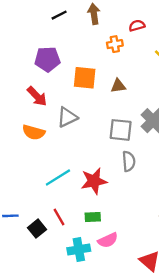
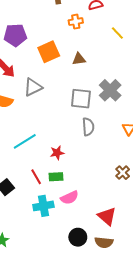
orange square: (85, 78) -> (49, 52), turned -30
red star: (94, 181) -> (57, 153), moved, size x0.6
red line: (59, 217) -> (36, 177), moved

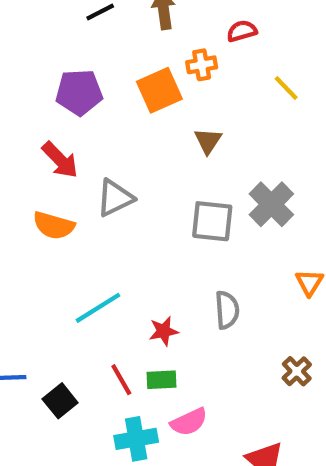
orange square: (49, 52) -> (159, 90), moved
brown triangle: (79, 59) -> (208, 141), turned -48
gray semicircle: (88, 127) -> (227, 310), moved

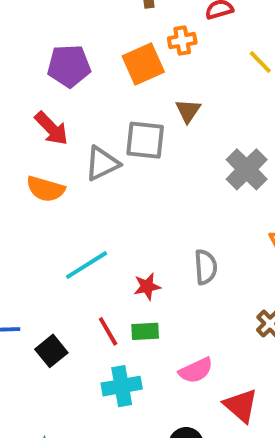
gray square: (212, 221) -> (145, 140), moved
pink semicircle: (189, 422) -> (196, 370), moved

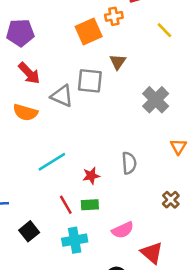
purple pentagon: (69, 66) -> (20, 33), moved
gray triangle: (102, 164) -> (62, 96), turned 50
black square: (51, 351) -> (29, 231), moved

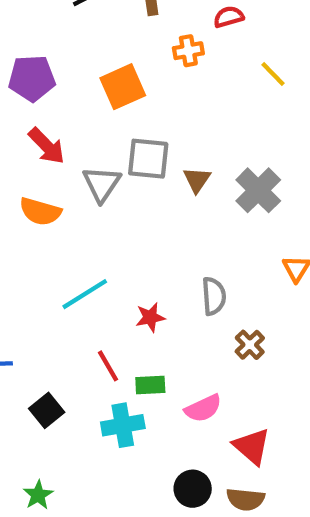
orange square: (89, 32) -> (123, 87), moved
brown triangle: (118, 62) -> (197, 180), moved
gray triangle: (62, 96) -> (102, 184), turned 40
brown cross: (171, 200) -> (250, 345), moved
green rectangle: (90, 205) -> (150, 385), moved

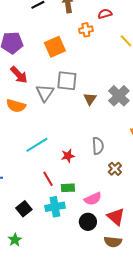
brown triangle: (197, 180) -> (90, 99), moved
black square: (47, 410) -> (24, 209), moved
black circle: (193, 489) -> (88, 222), moved

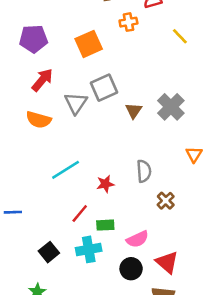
red arrow: (19, 75) -> (42, 80), turned -96
gray square: (67, 81) -> (104, 88), turned -30
red line: (48, 179) -> (80, 213), turned 70

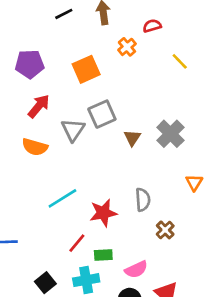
orange cross: (128, 22) -> (127, 47), turned -30
red star: (105, 184) -> (103, 213), size x1.5

